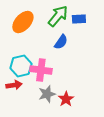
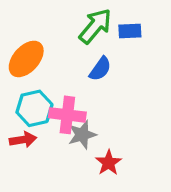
orange ellipse: (23, 22) -> (26, 59), moved
gray star: (47, 94) -> (82, 135), moved

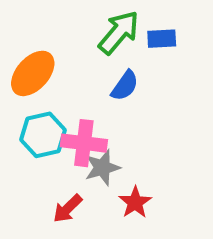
red arrow: (23, 140) -> (68, 209), moved, turned 145

